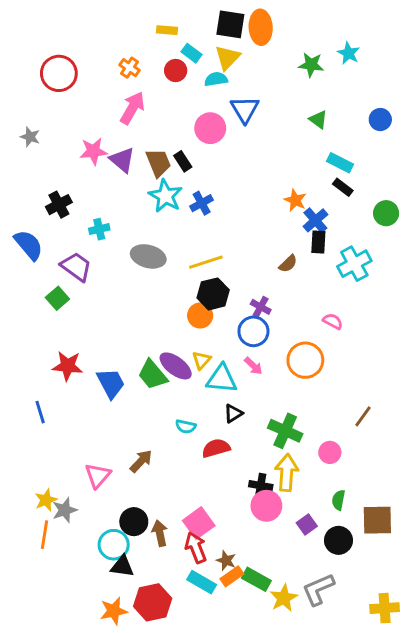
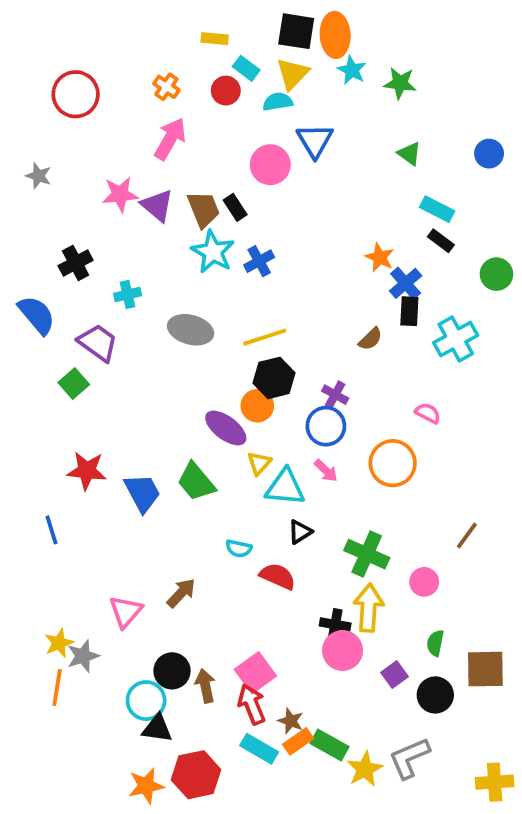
cyan star: (349, 53) -> (352, 70), moved
purple ellipse: (176, 366) -> (226, 428), moved
red semicircle: (216, 448) -> (278, 576), turned 40

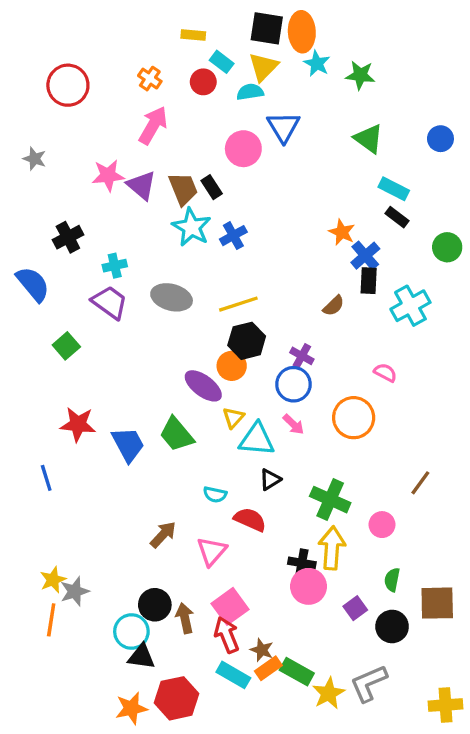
green triangle: (409, 154) -> (369, 139), size x1.4
purple trapezoid: (98, 343) -> (110, 302), moved
pink triangle: (126, 612) -> (212, 551), moved

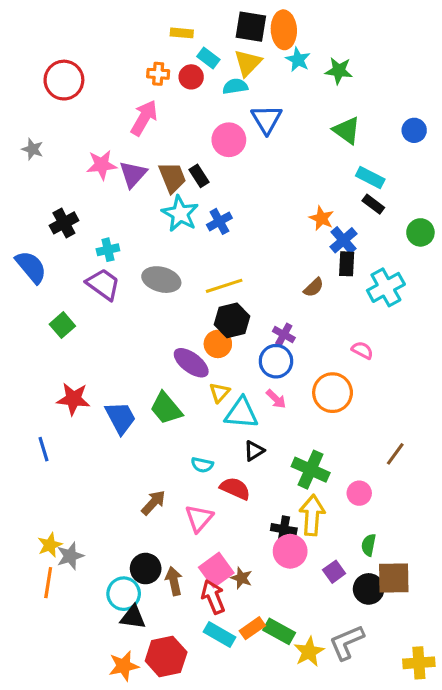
orange cross: (150, 79) -> (158, 74), moved, turned -30
purple triangle: (141, 185) -> (133, 174), turned 32
brown square: (437, 603) -> (394, 578), moved
brown star: (262, 650) -> (241, 578), moved

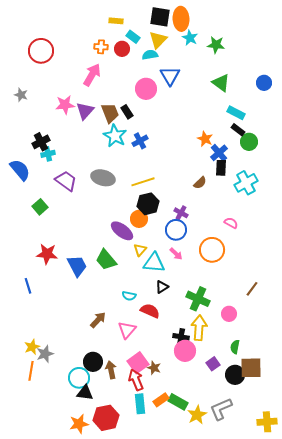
green circle: (420, 232) -> (249, 142), moved
cyan cross: (108, 250) -> (48, 154), moved
cyan rectangle: (219, 634) -> (140, 404), turned 54

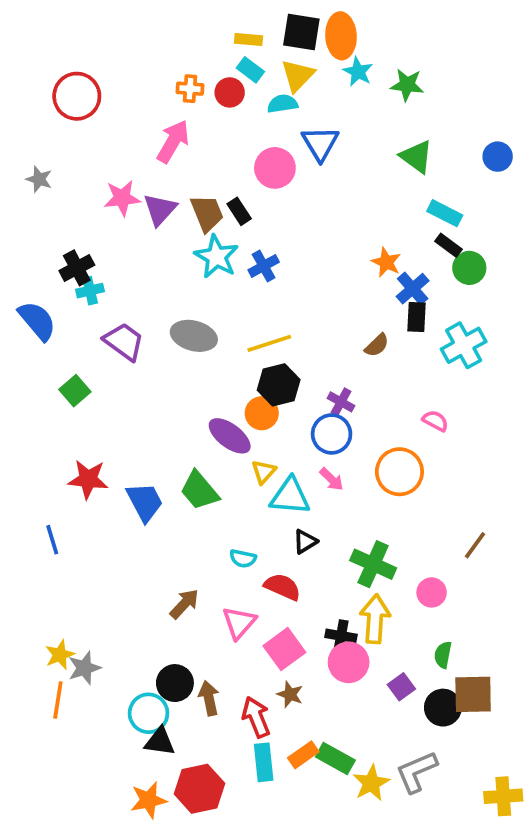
yellow rectangle: (116, 21) -> (249, 40), moved
pink square: (138, 363) -> (284, 649), moved

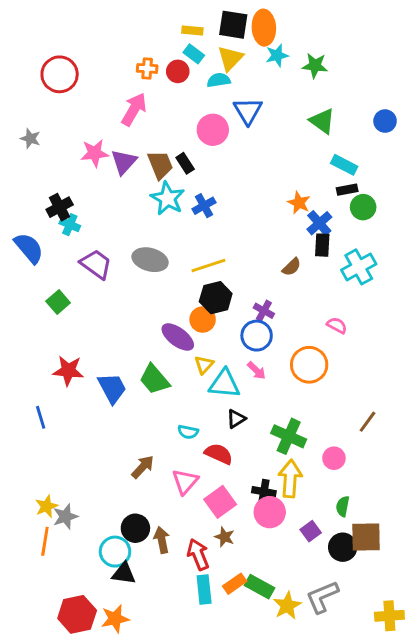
cyan star: (358, 72) -> (277, 55), turned 30
black rectangle: (449, 245) -> (347, 190), turned -48
cyan cross: (90, 291) -> (70, 225), turned 36
red hexagon: (199, 789) -> (77, 614), moved

